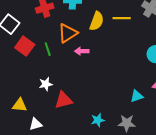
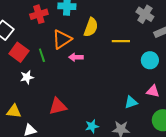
yellow line: (122, 18) -> (121, 41), moved
white star: (46, 84) -> (27, 77), moved

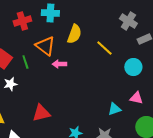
orange triangle: (62, 39) -> (45, 46), turned -50
yellow line: (121, 41) -> (104, 48), turned 42

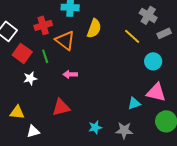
red cross: (22, 21) -> (43, 25), moved
yellow line: (104, 48) -> (132, 36), moved
pink arrow: (59, 64) -> (70, 74), moved
pink triangle: (136, 98) -> (156, 92), size x1.5

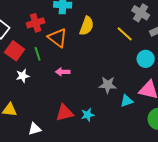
red triangle: (61, 107) -> (65, 113), moved
cyan star: (95, 127) -> (88, 115), moved
gray star: (124, 130) -> (108, 85), moved
white triangle: (33, 131) -> (35, 129), moved

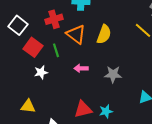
yellow semicircle: (87, 26) -> (104, 34), moved
gray star: (108, 85) -> (113, 74), moved

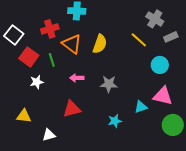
red triangle: (83, 109) -> (72, 109), moved
cyan star: (106, 111) -> (115, 121), moved

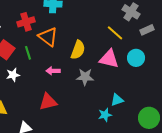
yellow semicircle: (100, 44) -> (78, 50), moved
pink triangle: (163, 96) -> (109, 59), moved
cyan star: (115, 121) -> (105, 115), moved

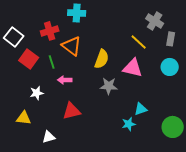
gray rectangle: (147, 30) -> (171, 39), turned -56
cyan circle: (136, 58) -> (170, 67), moved
pink arrow: (53, 71) -> (65, 80), moved
white star: (13, 75) -> (37, 93), moved

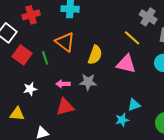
red cross: (50, 31) -> (31, 15), moved
pink arrow: (65, 80) -> (63, 84), moved
gray star: (109, 86) -> (88, 82), moved

